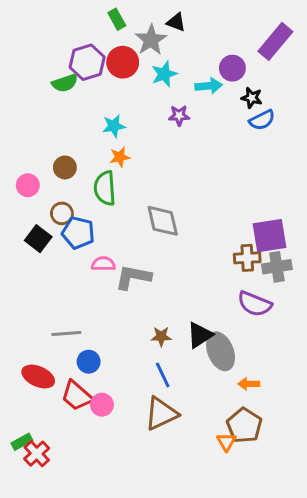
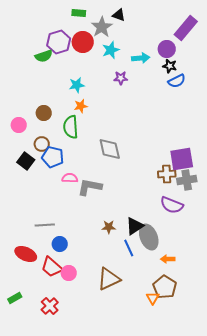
green rectangle: (117, 19) -> (79, 13), turned -56
purple circle: (232, 68) -> (167, 49), moved
blue line: (163, 375) -> (129, 248), moved
red cross: (37, 454) -> (50, 306), moved

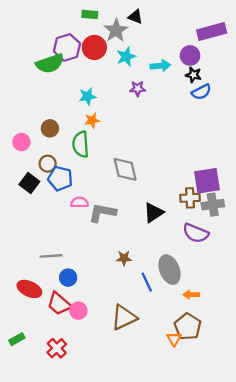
purple rectangle: (186, 28) -> (212, 32), turned 35
green semicircle: (44, 56) -> (50, 63), size x1.4
black triangle: (135, 226) -> (154, 213), moved

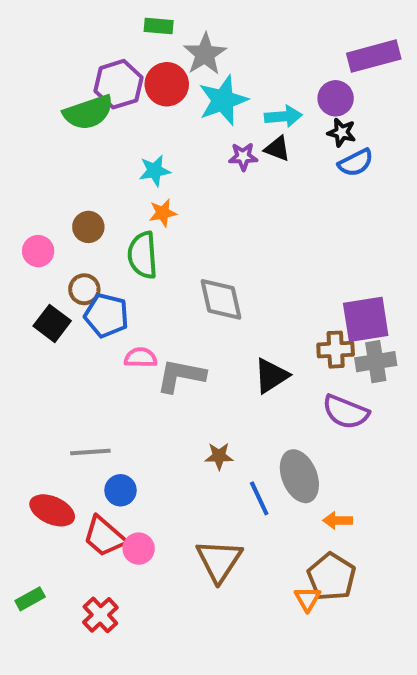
black triangle: (135, 17) -> (277, 149), moved
cyan star: (126, 57) -> (223, 100), size x1.4
brown triangle: (124, 317) -> (219, 561), turned -32

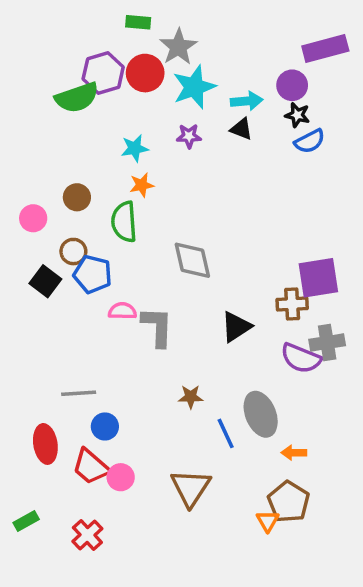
purple star: (243, 157) -> (189, 136), moved
gray cross: (376, 362) -> (327, 342), moved
gray L-shape: (181, 376) -> (157, 327), turned 81
red ellipse: (52, 510) -> (45, 444), turned 57

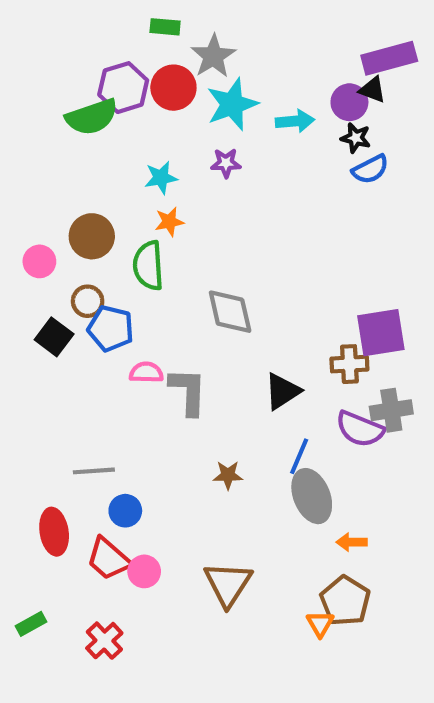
black triangle: (241, 129) -> (372, 90), moved
brown circle: (77, 197) -> (92, 236), size x1.4
blue line: (226, 433) -> (299, 456), moved, turned 48

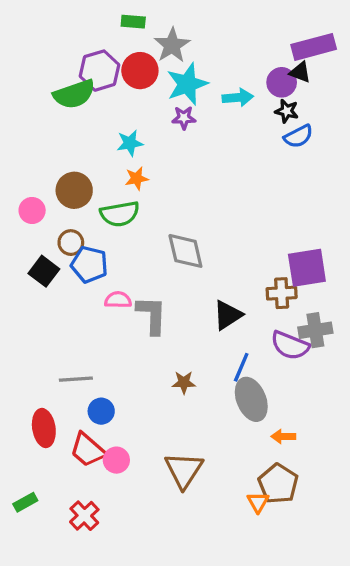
purple star: (226, 163) -> (184, 118), moved
green semicircle: (148, 266) -> (120, 214), turned -96

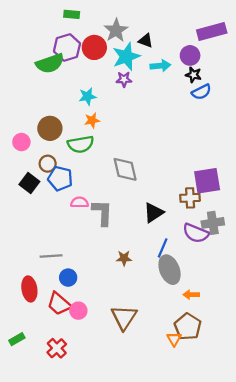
green rectangle: (133, 22) -> (72, 14), moved
black triangle: (300, 72) -> (146, 41), moved

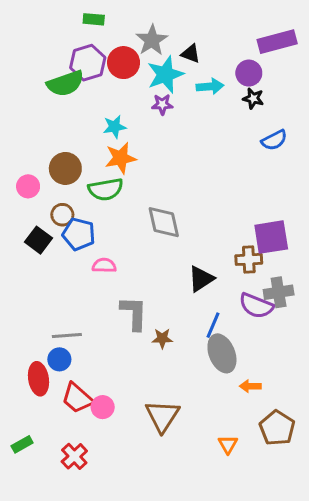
blue semicircle: (201, 92) -> (274, 140), moved
orange star: (92, 120) -> (121, 158), size x1.5
gray L-shape: (102, 213) -> (134, 313), moved
blue circle: (68, 278) -> (59, 359), moved
brown pentagon: (188, 327) -> (277, 428), moved

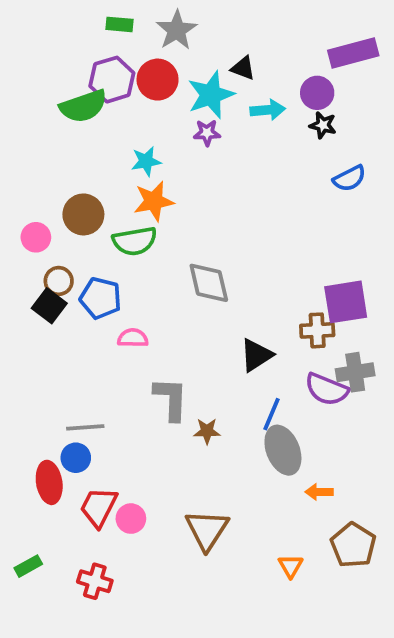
gray star: (152, 40) -> (177, 30), moved
brown circle: (62, 215) -> (59, 281), moved
red trapezoid: (77, 398) -> (99, 507), turned 76
red cross: (74, 456) -> (95, 581), turned -30

